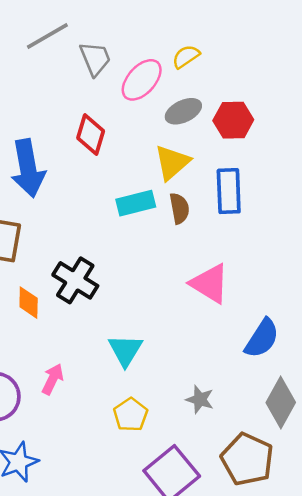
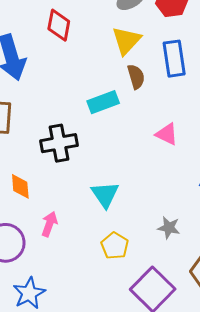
cyan rectangle: (136, 203) -> (103, 102), moved
black cross: (75, 280) -> (59, 143), turned -36
pink triangle: (210, 284) -> (167, 134), size x0.7
orange diamond: (29, 303) -> (20, 186), moved

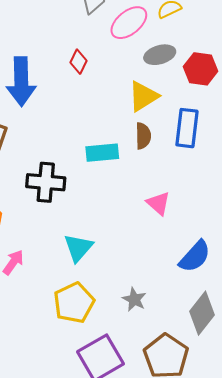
red diamond: (59, 25) -> (79, 62), size x0.7
yellow pentagon: (115, 246) -> (74, 303), size x1.4

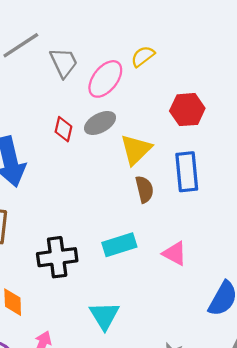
gray ellipse: (160, 55) -> (100, 123), moved
cyan rectangle: (102, 153) -> (119, 245), moved

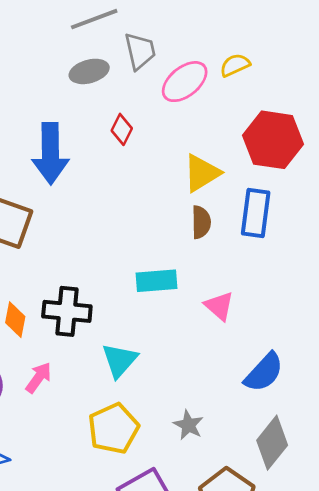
red hexagon: (187, 110) -> (273, 140), size x1.4
gray ellipse: (100, 123) -> (89, 71), moved
black cross: (57, 257) -> (67, 311), moved

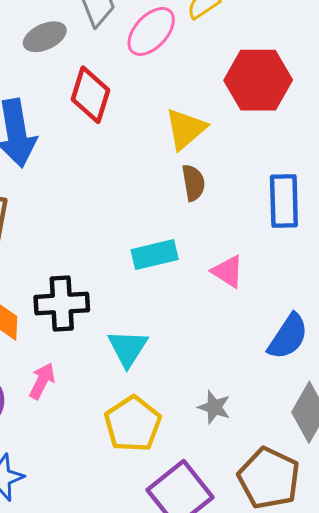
red diamond: (122, 129) -> (90, 95), size x1.6
blue rectangle: (256, 213) -> (284, 201), moved

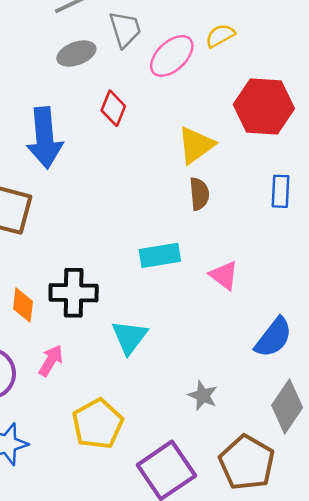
red diamond: (90, 95) -> (113, 108), size x0.7
blue rectangle: (284, 201) -> (280, 191), moved, size x0.7
yellow pentagon: (133, 424) -> (98, 424), moved

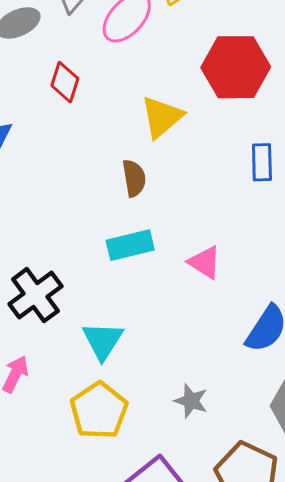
brown semicircle: (199, 194) -> (134, 178), moved
black cross: (74, 293) -> (35, 295), turned -33
yellow pentagon: (98, 424) -> (99, 411), moved

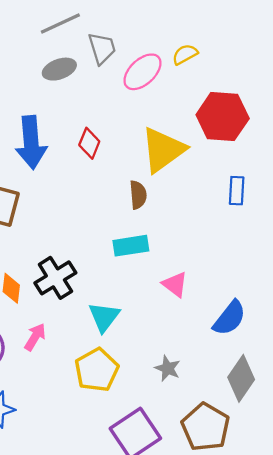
red diamond: (65, 82) -> (89, 143), moved
yellow triangle: (162, 117) -> (163, 150), size x1.4
pink triangle: (205, 262) -> (175, 284), moved

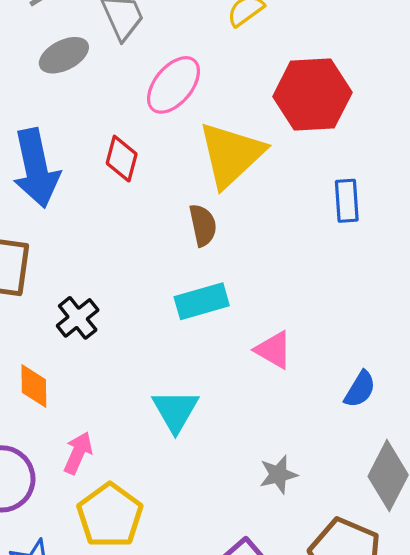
pink ellipse: (142, 72) -> (173, 85), moved
black cross: (55, 278) -> (78, 318), moved, size x0.7
blue semicircle: (230, 318) -> (360, 389), size x0.7
gray star: (168, 368) -> (278, 475), turned -30
yellow pentagon: (97, 370) -> (110, 515), moved

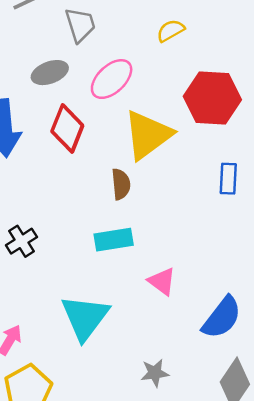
gray ellipse: (64, 55) -> (50, 73), moved
red diamond: (122, 159) -> (67, 128), size x1.4
blue semicircle: (360, 389) -> (222, 318), size x1.6
cyan triangle: (175, 411) -> (85, 317), size x1.4

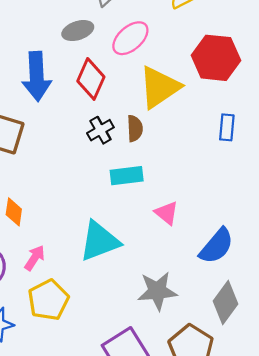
black cross: (21, 241) -> (100, 130), moved
cyan triangle: (85, 317) -> (99, 241), turned 30
gray star: (155, 373) -> (157, 291), size x1.6

